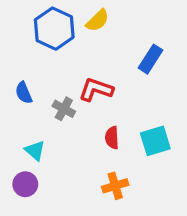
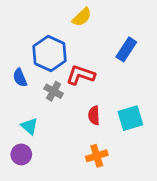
blue hexagon: (54, 29) -> (50, 53), moved

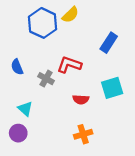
blue hexagon: (50, 53) -> (43, 23), moved
red semicircle: (94, 115) -> (81, 99), turned -84
cyan square: (130, 118) -> (112, 88), moved

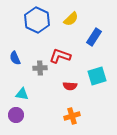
yellow semicircle: (70, 15) -> (71, 19), moved
gray cross: (46, 79) -> (40, 68), turned -32
cyan triangle: (25, 109) -> (22, 94), turned -32

